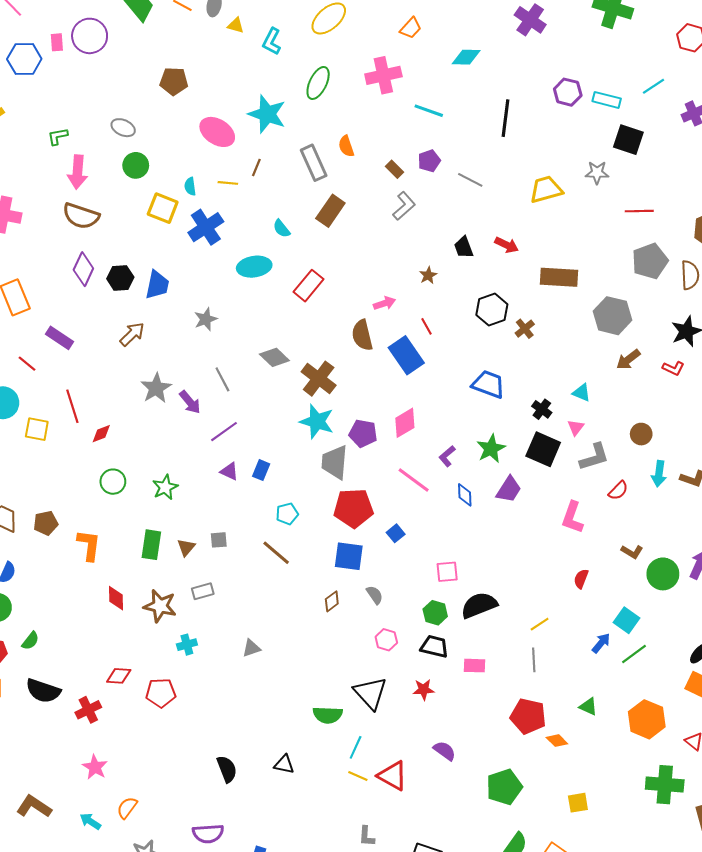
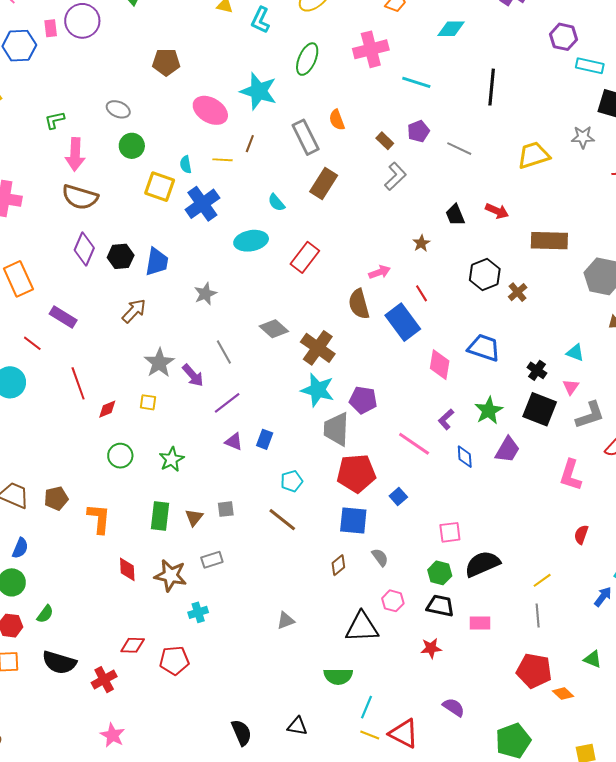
purple hexagon: (568, 92) -> (563, 37), moved
pink diamond: (405, 423) -> (440, 365), moved, turned -48
yellow square: (37, 429) -> (148, 402), moved, size x0.7
gray triangle: (251, 648) -> (286, 621), moved
black triangle: (370, 693) -> (362, 627), moved, turned -48

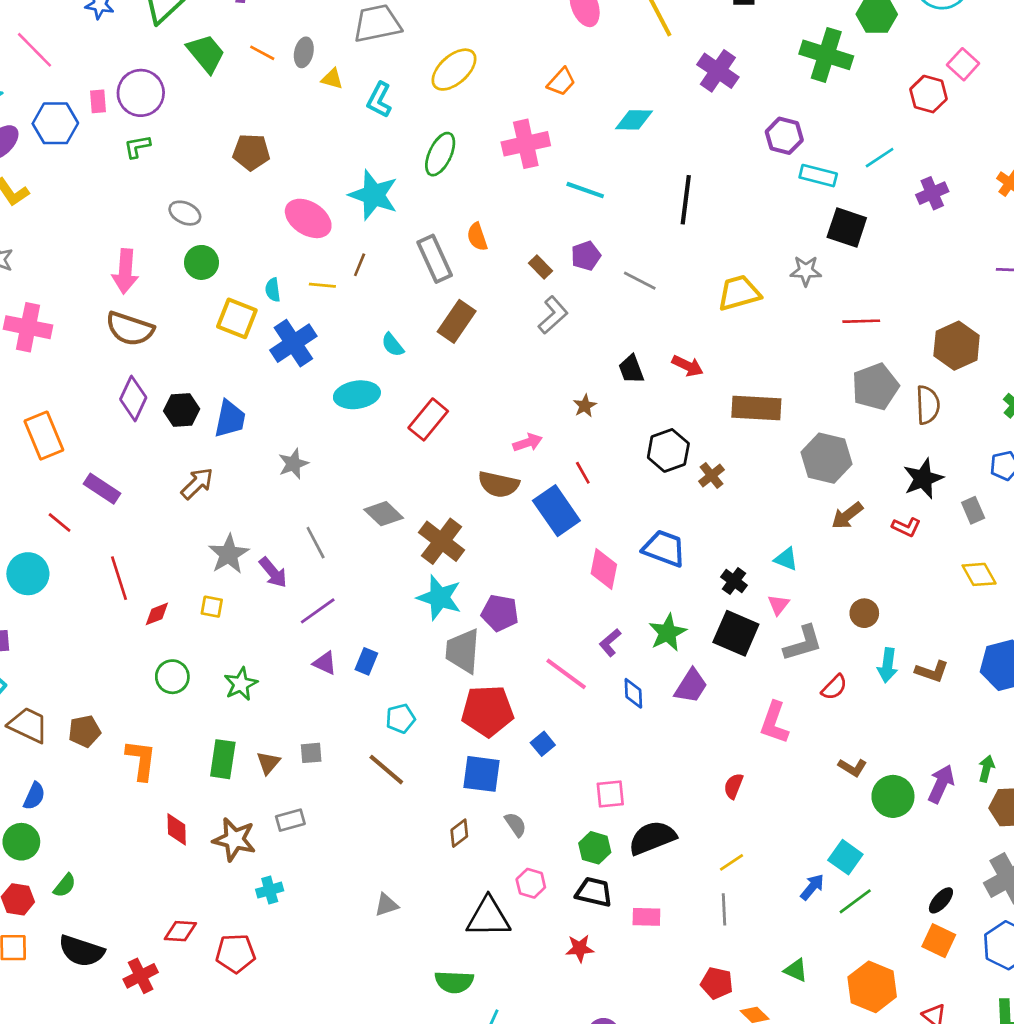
green L-shape: (55, 120) -> (137, 147), moved
brown semicircle: (359, 304) -> (499, 484), turned -64
red semicircle: (581, 535) -> (733, 786), moved
red pentagon: (534, 671) -> (717, 983), size x0.7

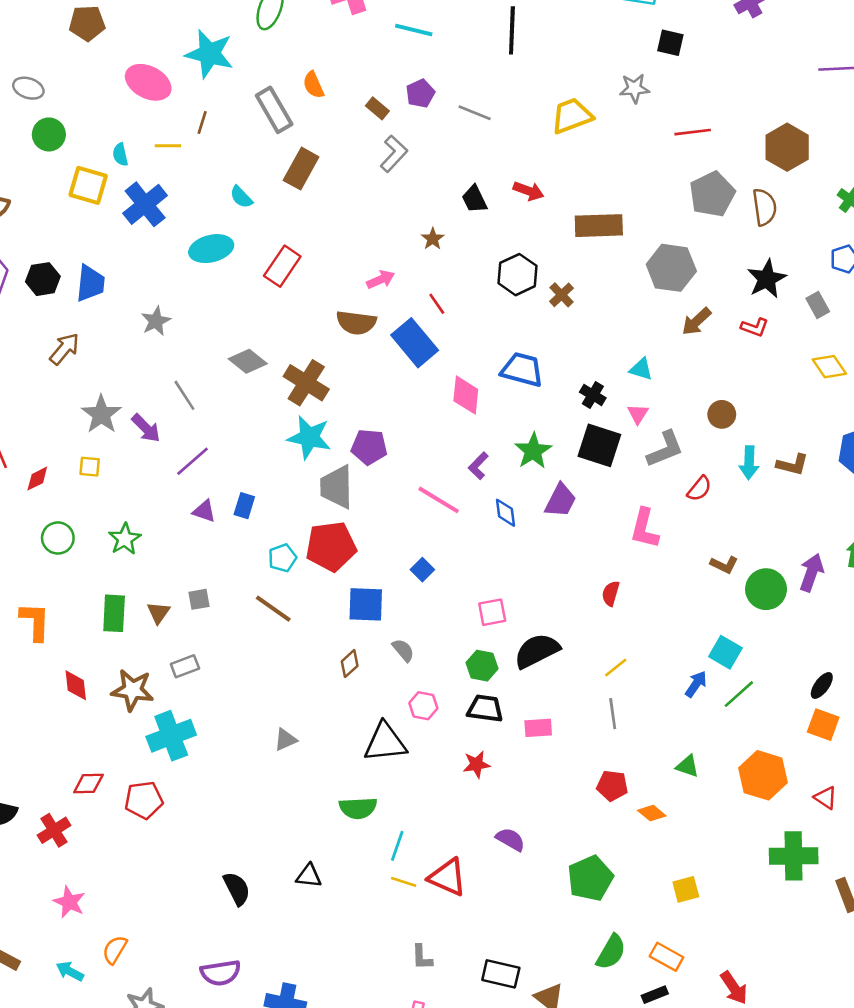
black square: (847, 228) -> (670, 43), size x0.7
red pentagon: (488, 711) -> (331, 546), moved
cyan cross: (270, 890) -> (171, 736), size x1.8

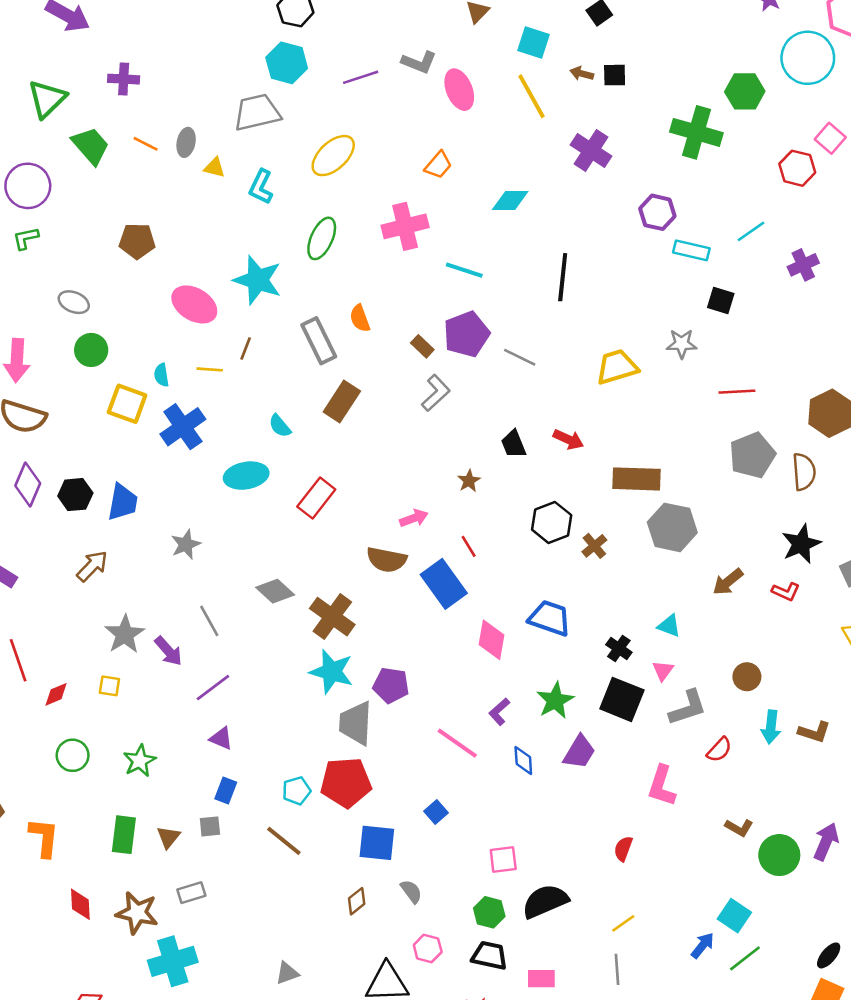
purple pentagon: (420, 93) -> (466, 334), size x1.6
gray hexagon: (671, 268) -> (672, 527), moved
blue rectangle: (244, 506) -> (226, 791), moved

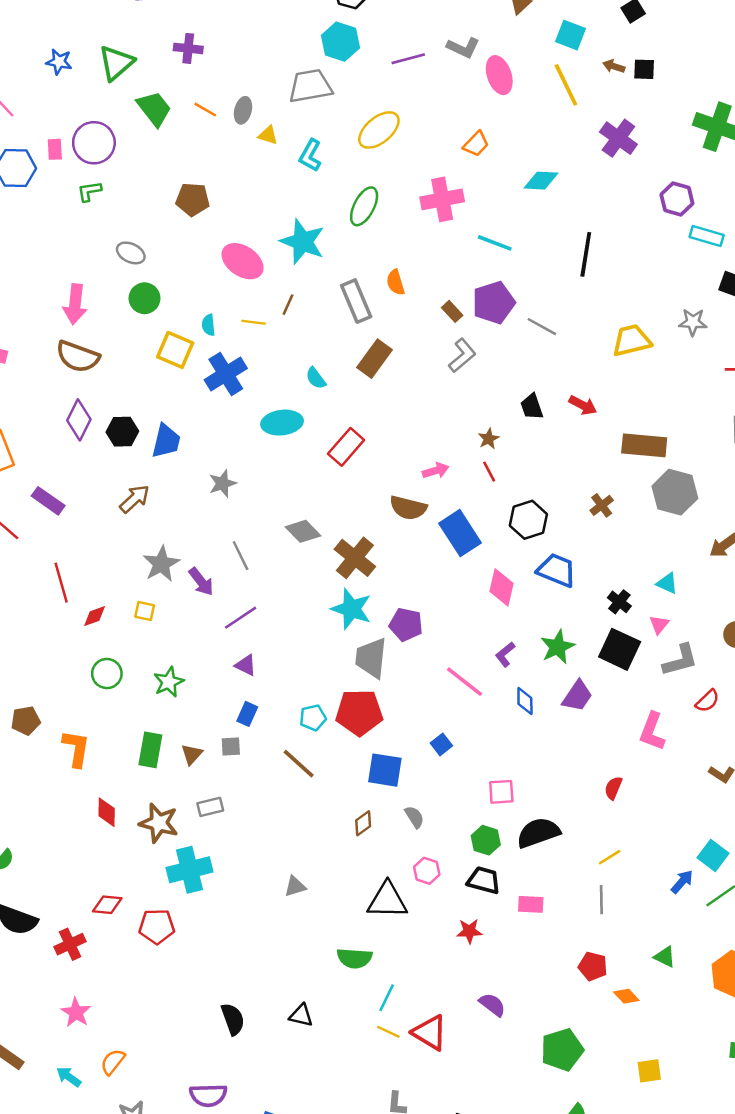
black hexagon: (552, 522) -> (528, 520), moved
red line: (469, 546) -> (489, 472), moved

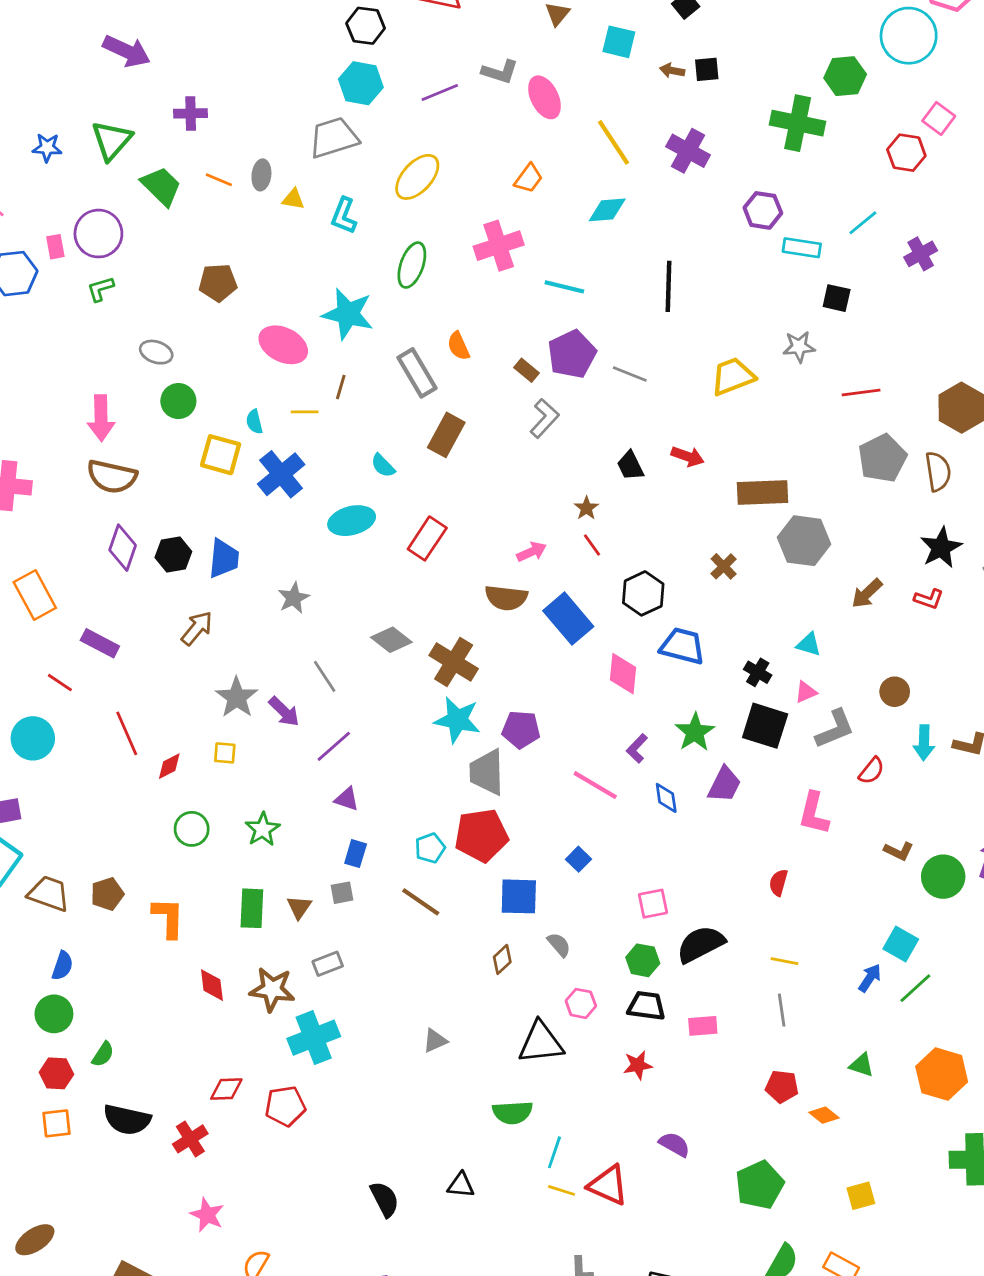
yellow line: (566, 85) -> (613, 142), moved
pink triangle: (659, 624) -> (806, 692), turned 35
yellow line: (610, 857) -> (785, 961), turned 50

